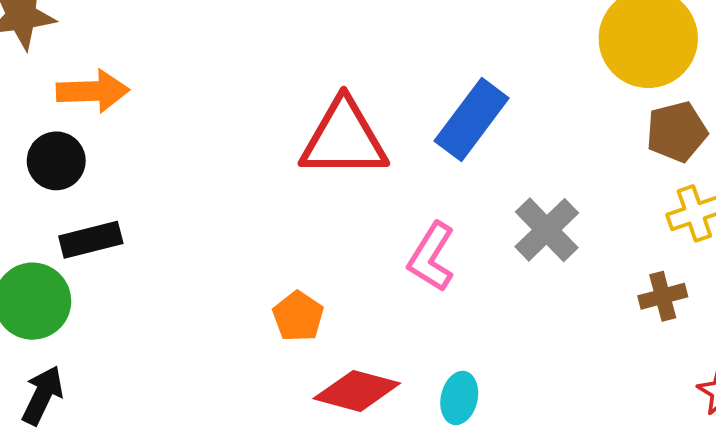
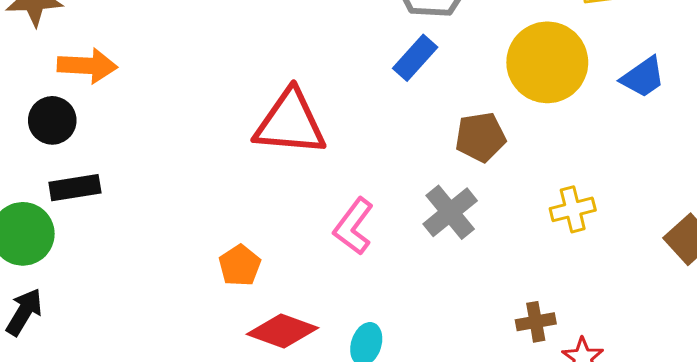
blue rectangle: (472, 119) -> (415, 58), moved, size x0.7
brown pentagon: (677, 132) -> (480, 137), moved
brown cross: (663, 296) -> (536, 322), moved

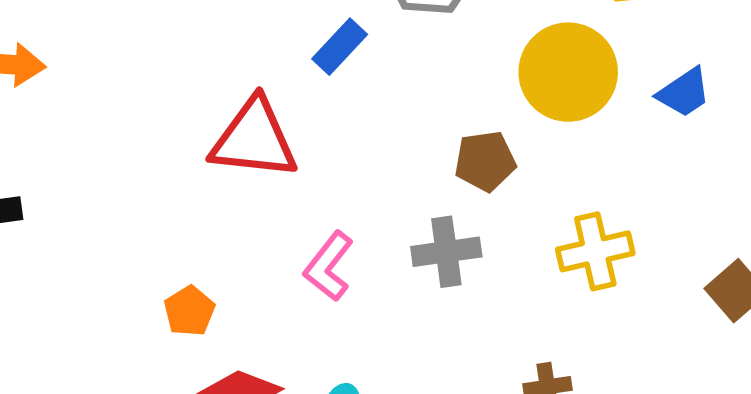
blue rectangle: (415, 58) -> (340, 47), moved
yellow cross: (573, 209) -> (595, 251), size x1.4
gray cross: (450, 212) -> (446, 252), turned 30

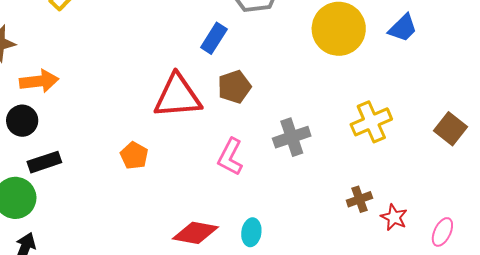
brown pentagon: (485, 161) -> (234, 87), moved
orange pentagon: (189, 311) -> (134, 156), moved

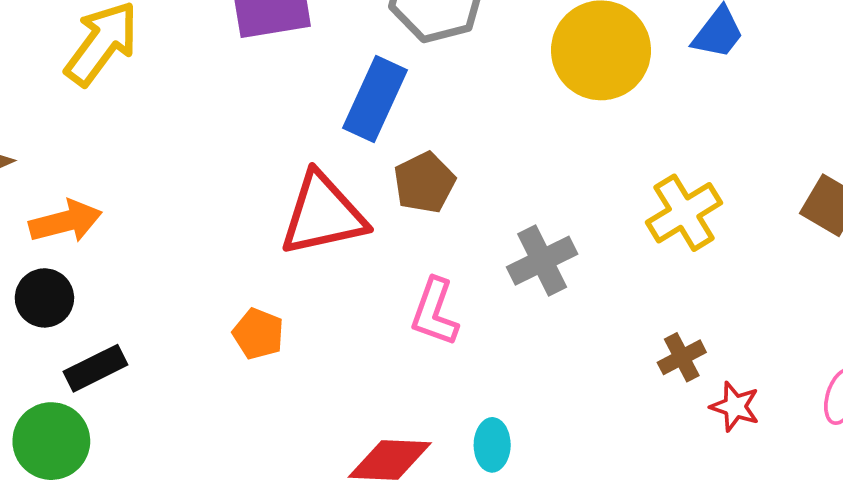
blue rectangle: (214, 38) -> (375, 99), size x1.4
red star: (394, 217) -> (735, 407), moved

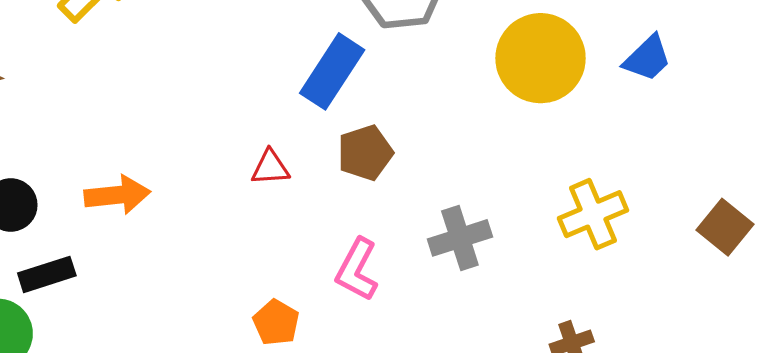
red triangle: (323, 214) -> (270, 168), size x0.5
orange arrow: (66, 221) -> (117, 195), moved
orange pentagon: (258, 334) -> (276, 323), moved

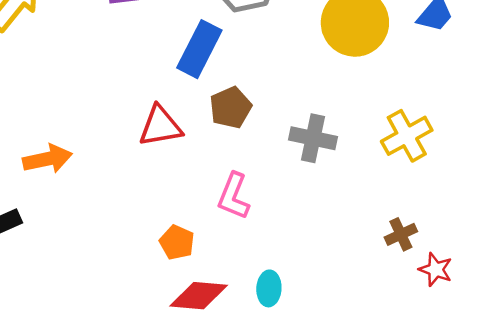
red triangle: (270, 168) -> (160, 126), size x1.5
gray cross: (460, 238) -> (313, 138), moved, turned 36

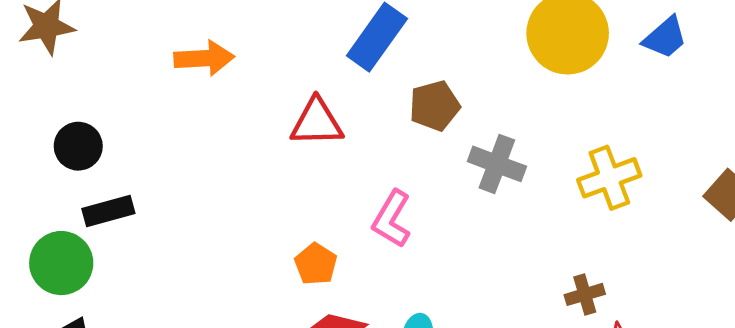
brown pentagon: (231, 108) -> (435, 106), moved
orange arrow: (47, 159) -> (204, 58), moved

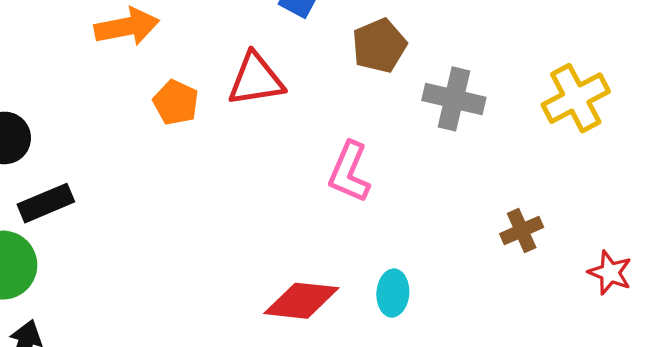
orange pentagon: (316, 264) -> (176, 102), moved
brown cross: (585, 294) -> (522, 230), moved

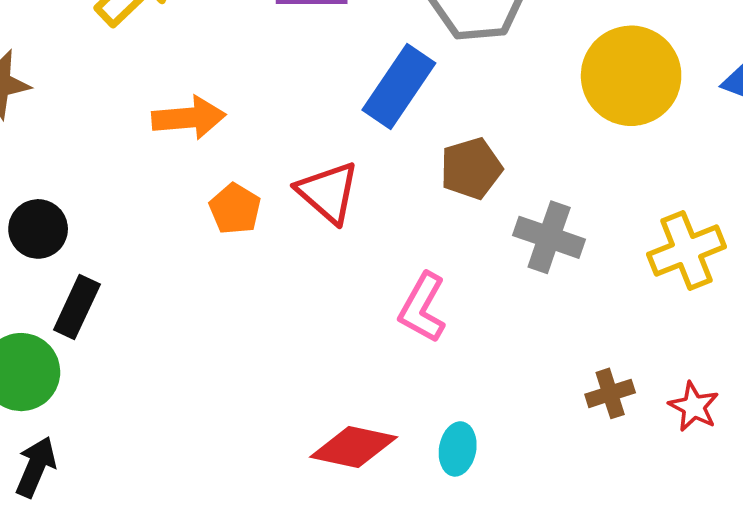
red triangle: (256, 80) -> (328, 192), turned 44
black rectangle: (46, 203) -> (77, 307), turned -48
red star: (610, 273) -> (694, 407), moved

